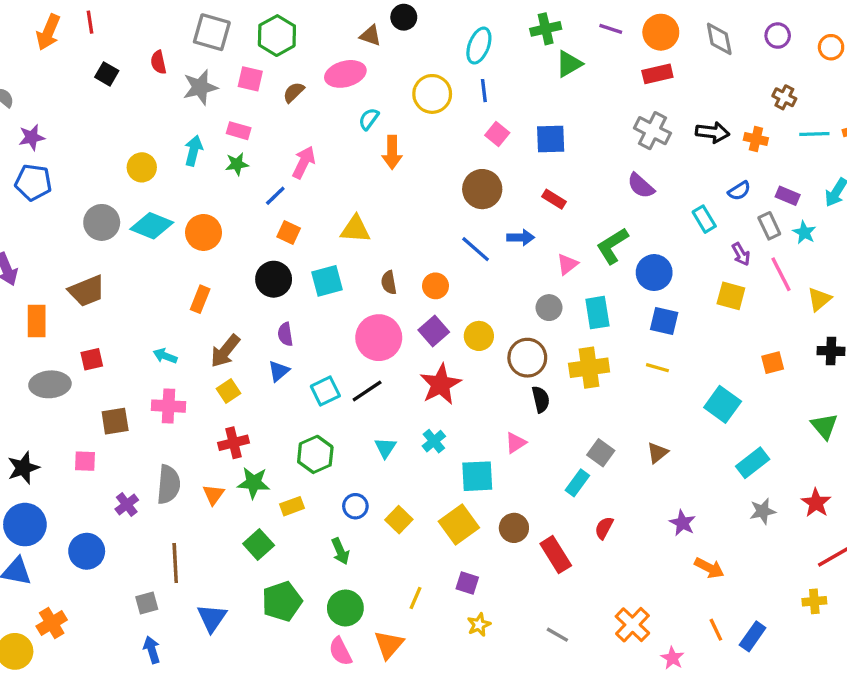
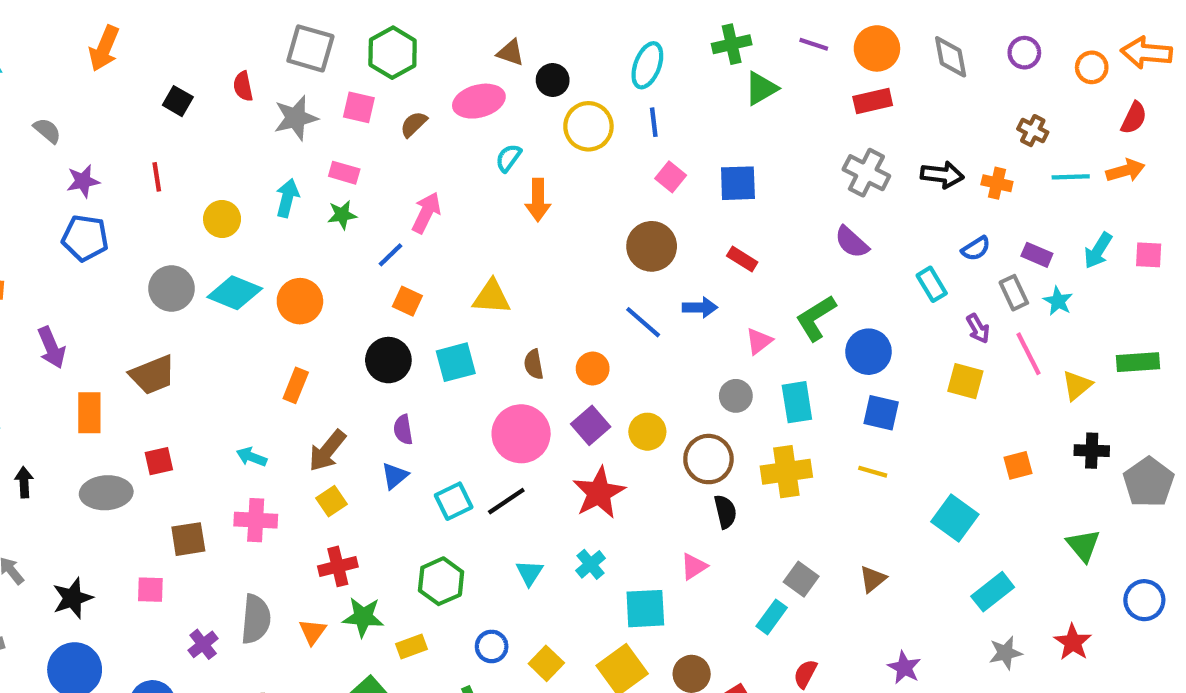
black circle: (404, 17) -> (553, 80), moved
red line: (90, 22) -> (157, 177), moved

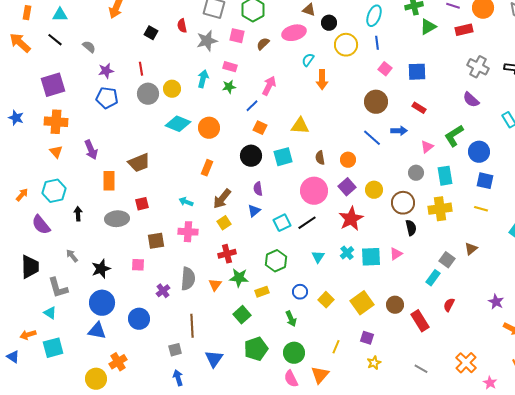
red rectangle: (873, 101) -> (464, 30), moved
gray circle: (171, 288) -> (148, 94), moved
brown triangle: (873, 579) -> (471, 249), moved
cyan square: (645, 609) -> (371, 257), moved

